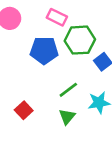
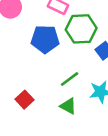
green triangle: (67, 117) -> (68, 106), turned -42

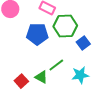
green triangle: (68, 106) -> (41, 77), moved

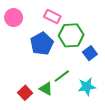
blue pentagon: (37, 34) -> (42, 44), turned -30

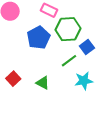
green line: (62, 76) -> (69, 61), moved
red square: (25, 93) -> (13, 79), moved

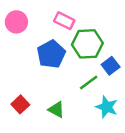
cyan star: (84, 81) -> (107, 107), turned 30

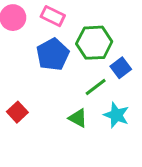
pink rectangle: (64, 21) -> (53, 16), moved
green triangle: (56, 110) -> (78, 118), moved

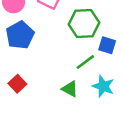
blue pentagon: (53, 54) -> (20, 35), moved
blue square: (121, 68) -> (107, 45), turned -36

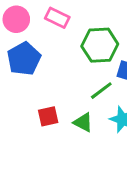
red square: (17, 84) -> (48, 116), moved, turned 30

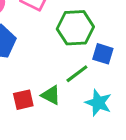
green triangle: (83, 122) -> (51, 95), moved

